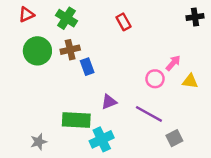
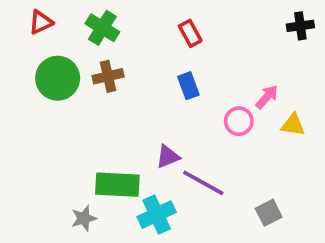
blue rectangle: (87, 67) -> (188, 86), moved
purple line: (149, 114) -> (203, 183), moved
gray star: (39, 142) -> (84, 218), moved

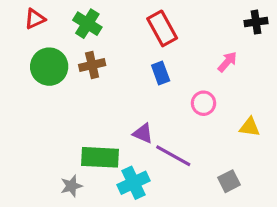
red rectangle: (190, 33) -> (162, 28), size x1.5
pink arrow: (267, 97) -> (227, 62), moved
yellow triangle: (293, 125) -> (250, 127), moved
purple triangle: (168, 157) -> (143, 133), turned 45

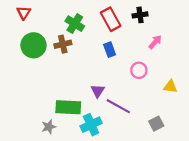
red triangle: (35, 19) -> (24, 13), turned -32
black cross: (256, 22) -> (140, 15), moved
green cross: (87, 24) -> (75, 24), moved
purple triangle: (143, 133) -> (98, 91), turned 40

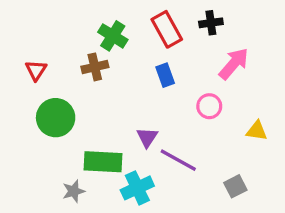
red triangle: (24, 13) -> (36, 70), moved
pink arrow: (155, 42) -> (234, 64), size x1.5
green circle: (33, 45) -> (56, 118), moved

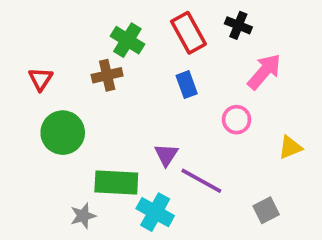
black cross: (211, 23) -> (238, 25), turned 30
yellow triangle: (257, 131) -> (290, 147), turned -30
cyan cross: (137, 188) -> (155, 212), turned -36

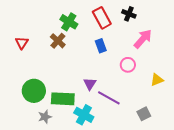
brown cross: (107, 75) -> (58, 41), turned -35
green circle: (63, 133) -> (34, 91), moved

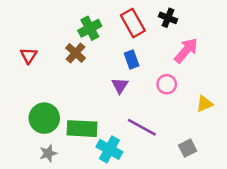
green cross: (69, 22) -> (90, 28), turned 30
purple triangle: (90, 84) -> (120, 86), moved
gray star: (45, 117) -> (48, 153), moved

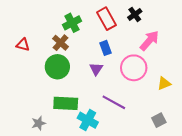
black cross: (168, 18) -> (135, 14), turned 32
red triangle: (29, 56) -> (23, 45), turned -48
pink circle: (167, 84) -> (134, 68), size x1.6
green circle: (44, 118) -> (57, 67), moved
gray square: (188, 148) -> (159, 120), moved

